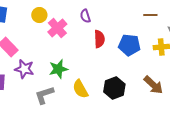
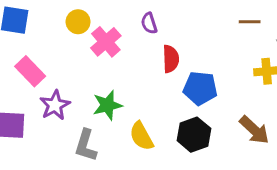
blue pentagon: (129, 45) -> (200, 88), moved
purple star: (24, 69) -> (55, 105), turned 30
gray L-shape: (44, 95) -> (86, 145), turned -55

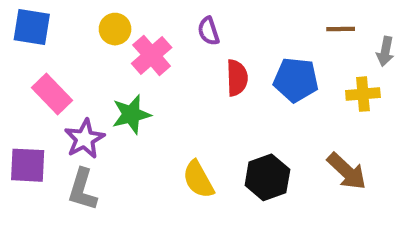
blue pentagon: (200, 88) -> (296, 80), moved
green star: (107, 105) -> (131, 114), moved
gray L-shape: (86, 145) -> (82, 190), moved

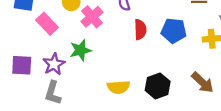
pink rectangle: (52, 94) -> (47, 24), moved
purple square: (28, 165) -> (22, 65), moved
yellow semicircle: (198, 179) -> (118, 87), turned -65

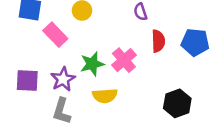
pink cross: (92, 17) -> (124, 60), moved
yellow semicircle: (118, 87) -> (105, 96), moved

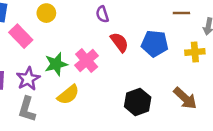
red semicircle: (158, 41) -> (119, 42), turned -35
yellow semicircle: (105, 96) -> (68, 95), turned -35

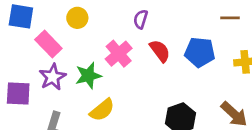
purple semicircle: (102, 14) -> (141, 19), turned 35
pink cross: (87, 61) -> (119, 54), moved
purple star: (28, 79) -> (53, 77), moved

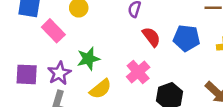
pink cross: (119, 54) -> (138, 72), moved
purple star: (53, 77) -> (59, 73), moved

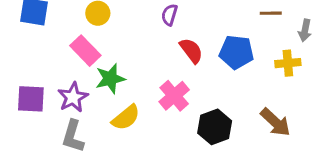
pink rectangle: (53, 31) -> (85, 51), moved

